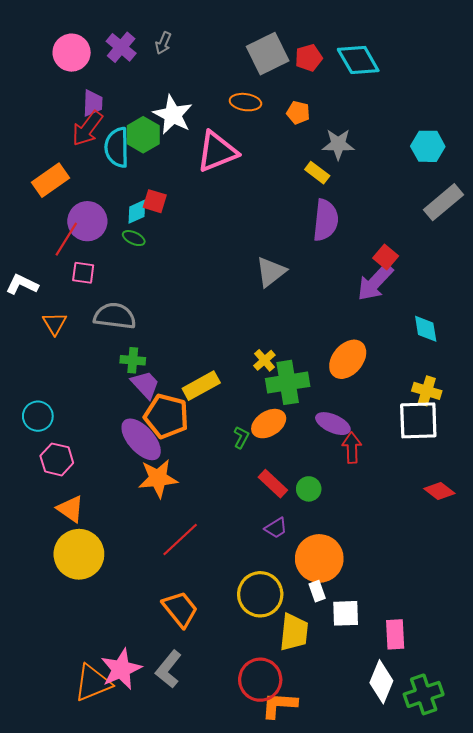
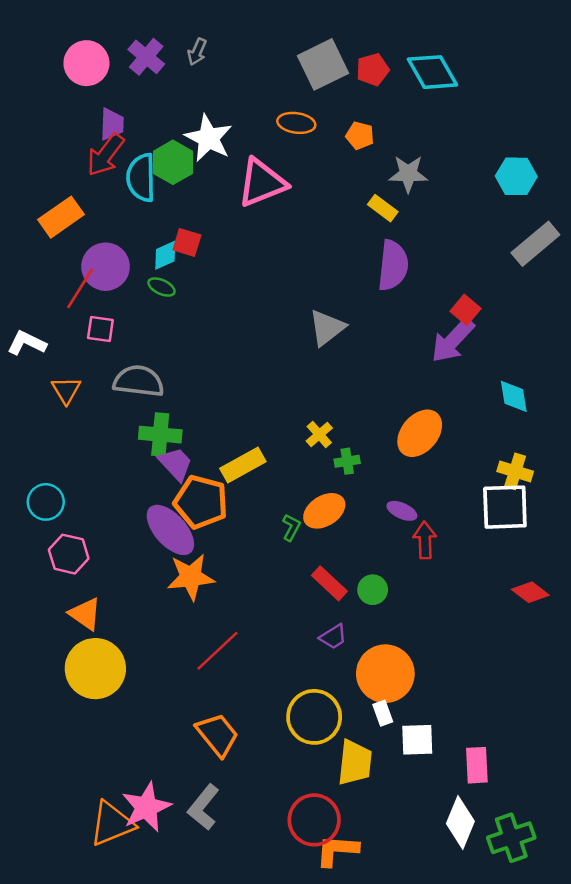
green cross: (133, 360) -> (160, 435), size x1.4
green cross: (288, 382) -> (347, 461), size x0.5
purple ellipse: (333, 424) -> (402, 511), size x0.7

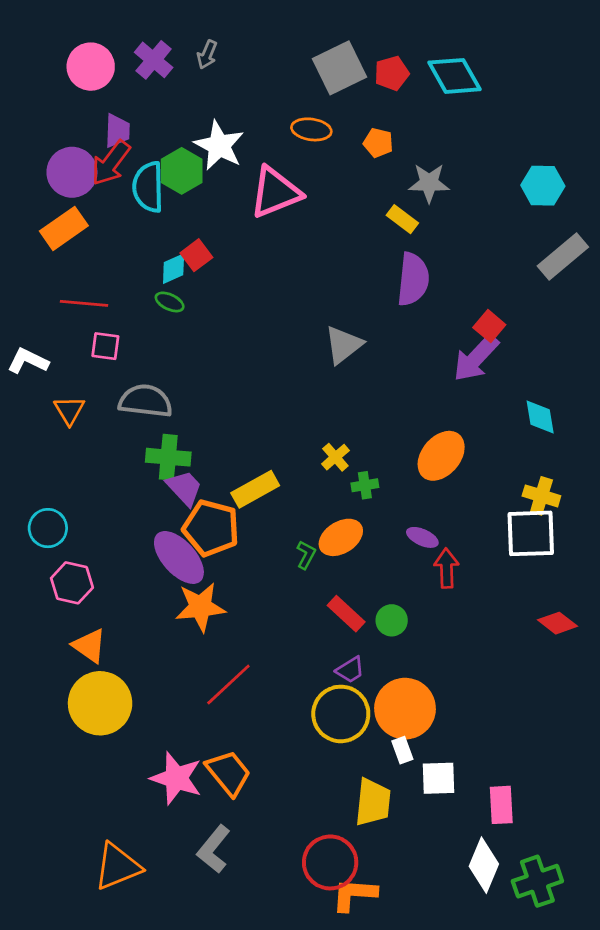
red square: (187, 242) -> (196, 255), turned 36
purple circle: (106, 267) -> (72, 172), moved
red line: (80, 288) -> (84, 303), turned 63
yellow circle: (314, 717) -> (341, 714), moved
pink star: (146, 807) -> (176, 778), moved, turned -30

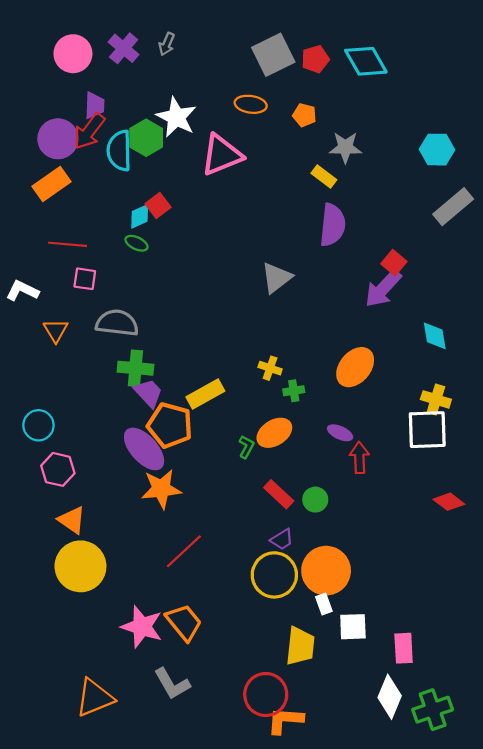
yellow cross: (335, 457) -> (270, 368), turned -30
gray L-shape: (214, 849) -> (172, 684), turned -69

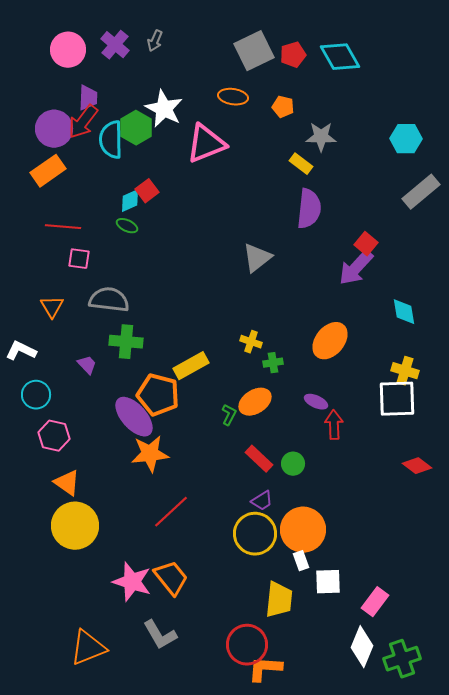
white L-shape: (22, 291) -> (21, 351), moved
purple trapezoid: (148, 393) -> (87, 365), moved, size x0.7
pink rectangle: (404, 648) -> (375, 602), turned 40

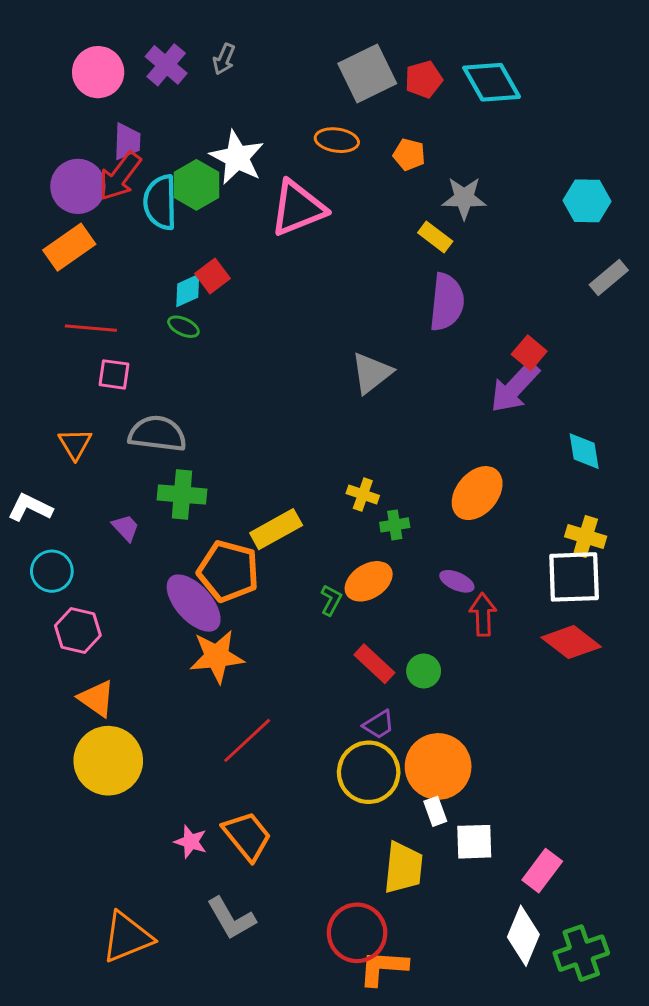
gray rectangle: (421, 192) -> (609, 278), size x0.7
red diamond: (417, 466) -> (571, 642), moved, size x1.4
pink star: (132, 582) -> (191, 842), size x0.6

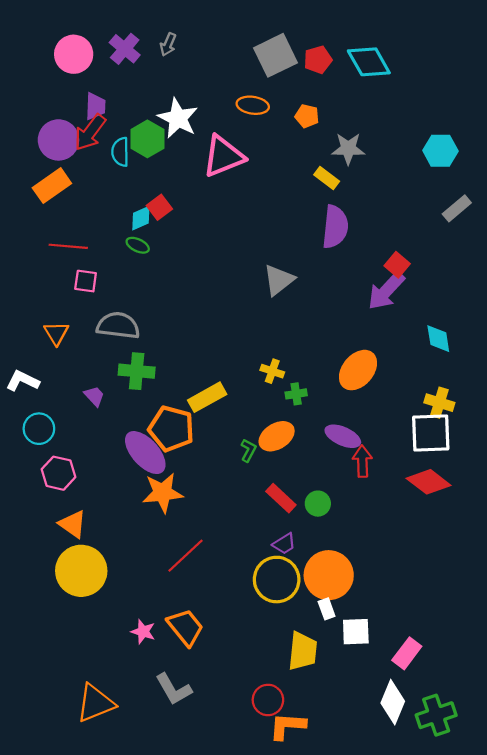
cyan semicircle: (160, 202) -> (120, 152), size x0.7
purple ellipse: (457, 581) -> (343, 436), size x1.4
red circle: (357, 933) -> (268, 700), size x0.7

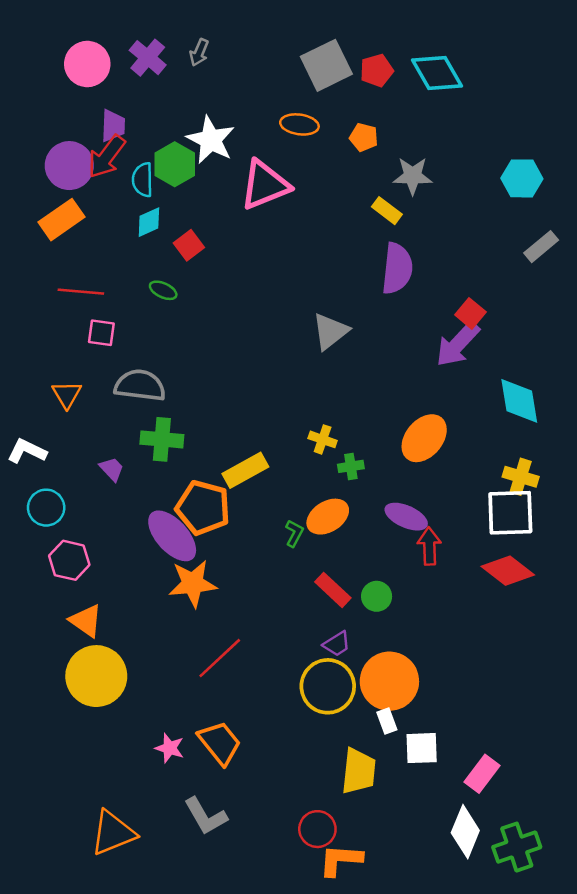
cyan diamond: (141, 218) -> (149, 222), moved
cyan diamond: (438, 339) -> (519, 401), size x1.4

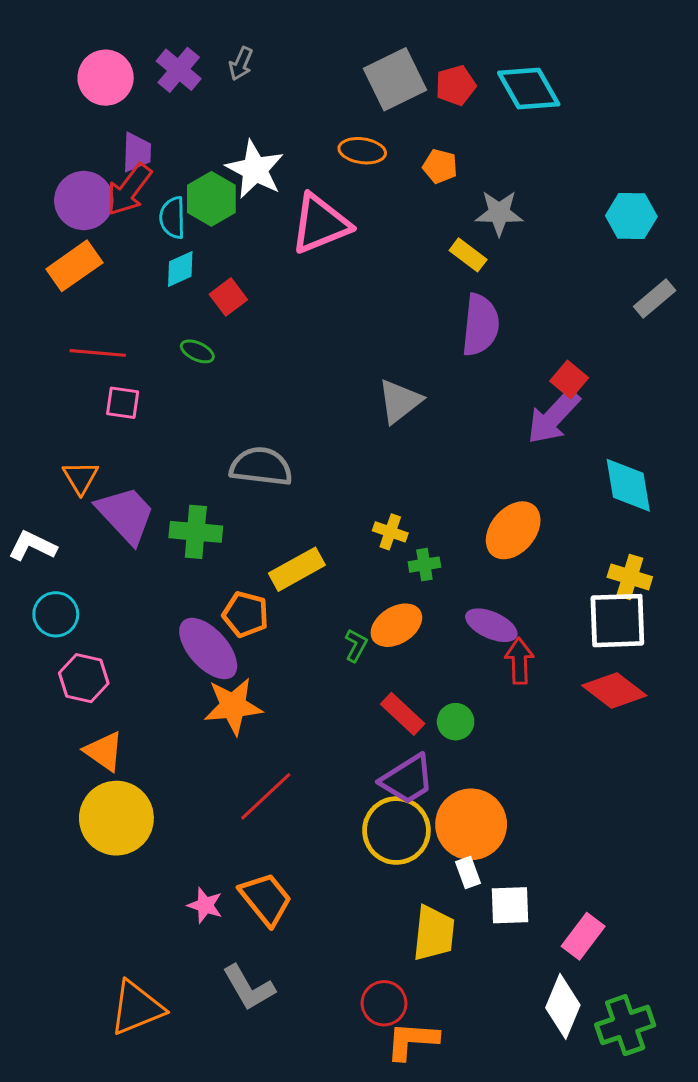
gray semicircle: (140, 385) -> (261, 467), moved
purple trapezoid: (112, 469) -> (126, 515), moved, size x2.0
orange pentagon: (203, 508) -> (246, 614), size x0.7
purple trapezoid: (337, 644) -> (407, 779), size x1.6

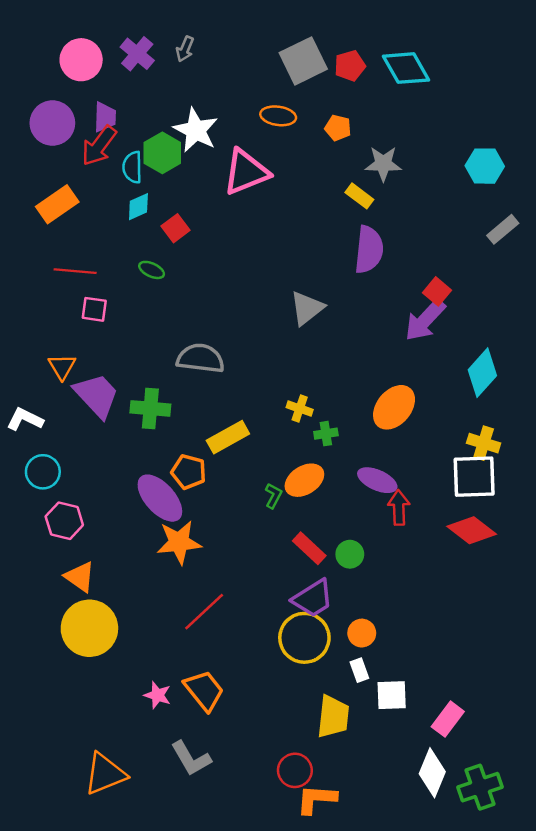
purple circle: (84, 201) -> (52, 123), moved
cyan diamond: (628, 485) -> (482, 373), turned 51
orange circle: (471, 824) -> (362, 633), size x0.5

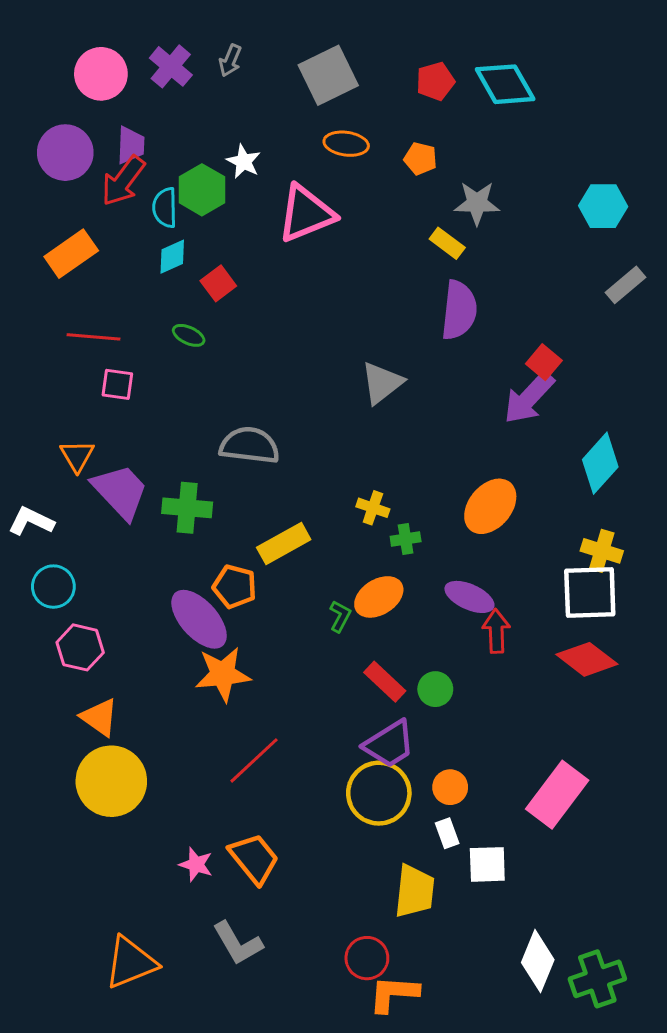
gray square: (303, 61) -> (328, 75), moved
white star: (196, 130) -> (244, 162), size x0.6
pink rectangle: (448, 719) -> (557, 795), moved, size x1.5

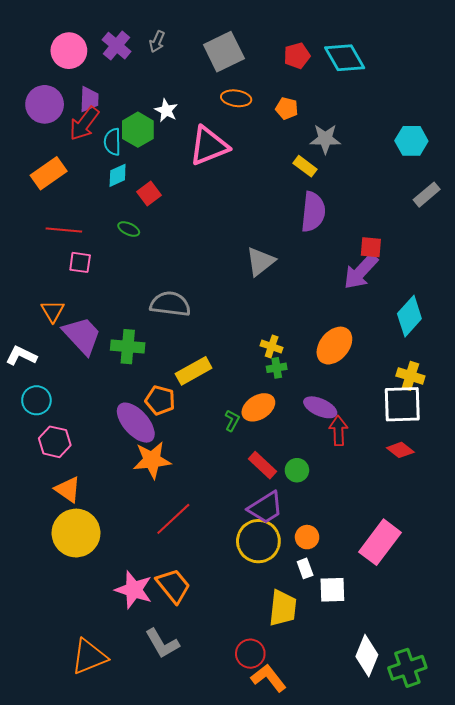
red square: (544, 362) -> (371, 247), turned -35
yellow cross: (373, 508) -> (272, 347), moved
red diamond: (587, 659) -> (400, 450), size x0.7
pink star: (196, 864) -> (134, 590), size x1.6
orange L-shape: (394, 994) -> (269, 678), turned 48

